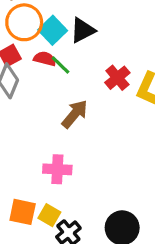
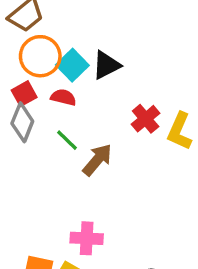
green line: (60, 65) -> (67, 140), moved
pink cross: (57, 169) -> (87, 238), moved

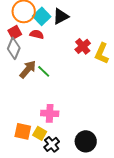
green line: (67, 140) -> (44, 71), moved
brown arrow: (97, 160) -> (28, 69), moved

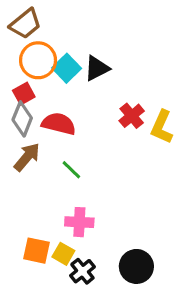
red semicircle: (37, 34) -> (59, 124), moved, size x1.5
brown arrow: (28, 69) -> (27, 157), moved
green line: (44, 71) -> (71, 170), moved

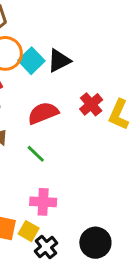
red semicircle: (59, 124) -> (43, 113), moved, turned -36

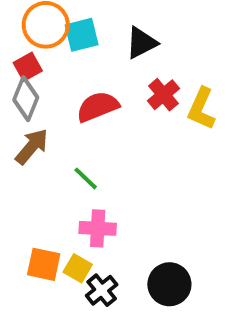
cyan square: (31, 61) -> (82, 35), turned 30
black triangle: (59, 61) -> (141, 43), moved
green line: (36, 154) -> (86, 178), moved

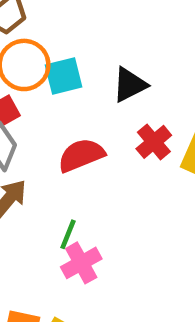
green line: (86, 178) -> (68, 234), turned 68
pink cross: (98, 228) -> (81, 263), moved, turned -32

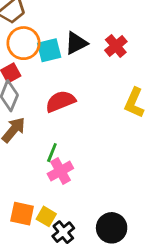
black triangle: (130, 85) -> (76, 43), moved
red cross: (154, 142) -> (116, 46), moved

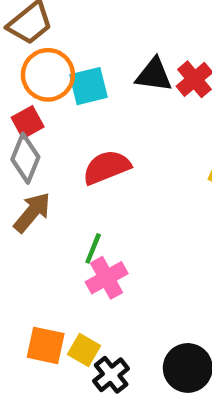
black triangle: (76, 43) -> (154, 75), moved, turned 35

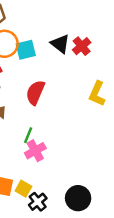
black triangle: (154, 75) -> (60, 44), turned 30
red semicircle: (107, 167) -> (35, 92), turned -45

